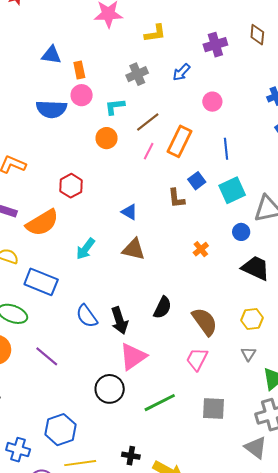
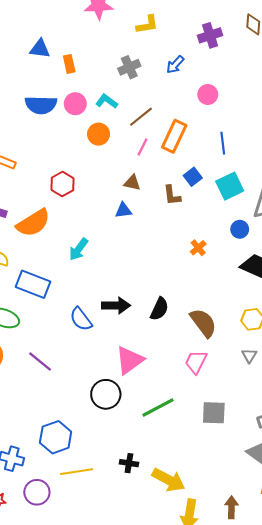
pink circle: (82, 95) -> (75, 104), moved
cyan L-shape: (115, 107) -> (107, 101), turned 45
blue triangle: (129, 212) -> (123, 210), turned -36
brown triangle: (134, 249) -> (132, 183), moved, size x0.7
black arrow: (120, 320) -> (116, 305), moved, turned -72

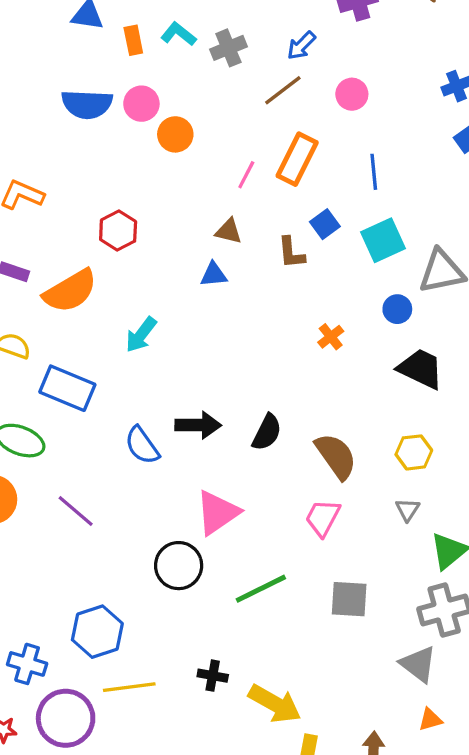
cyan L-shape: (107, 101) -> (178, 34), moved
brown line: (141, 117) -> (283, 90), moved
orange circle: (99, 134) -> (175, 134), moved
purple circle: (37, 492) -> (66, 718), size x1.4

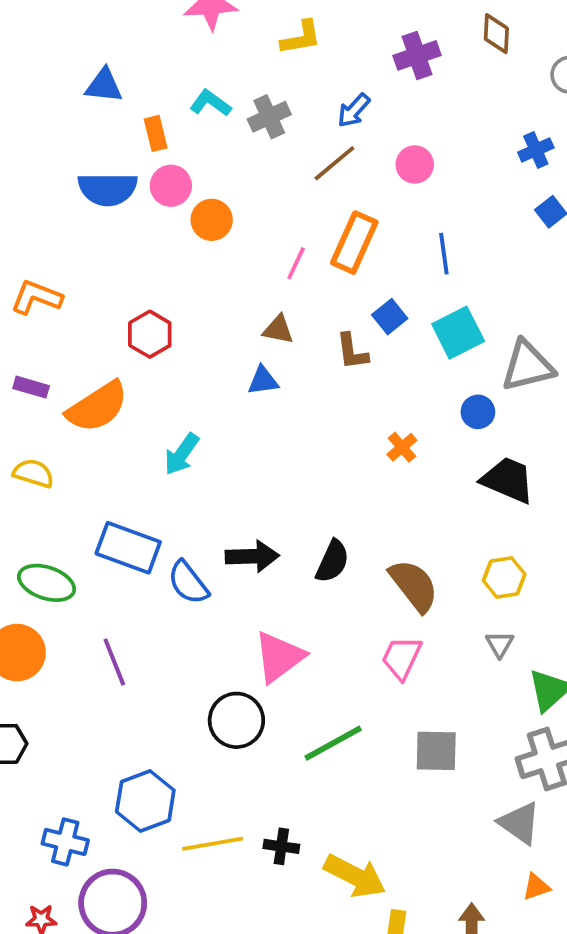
orange rectangle: (133, 40) -> (156, 133), moved
blue rectangle: (67, 388) -> (128, 548), moved
purple line: (76, 511) -> (114, 662), turned 30
yellow line: (129, 687) -> (213, 844), moved

